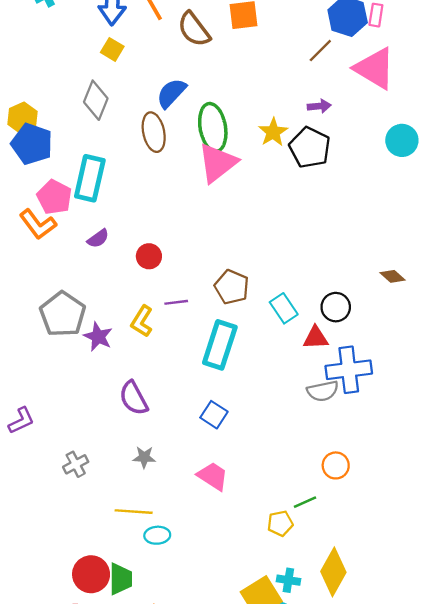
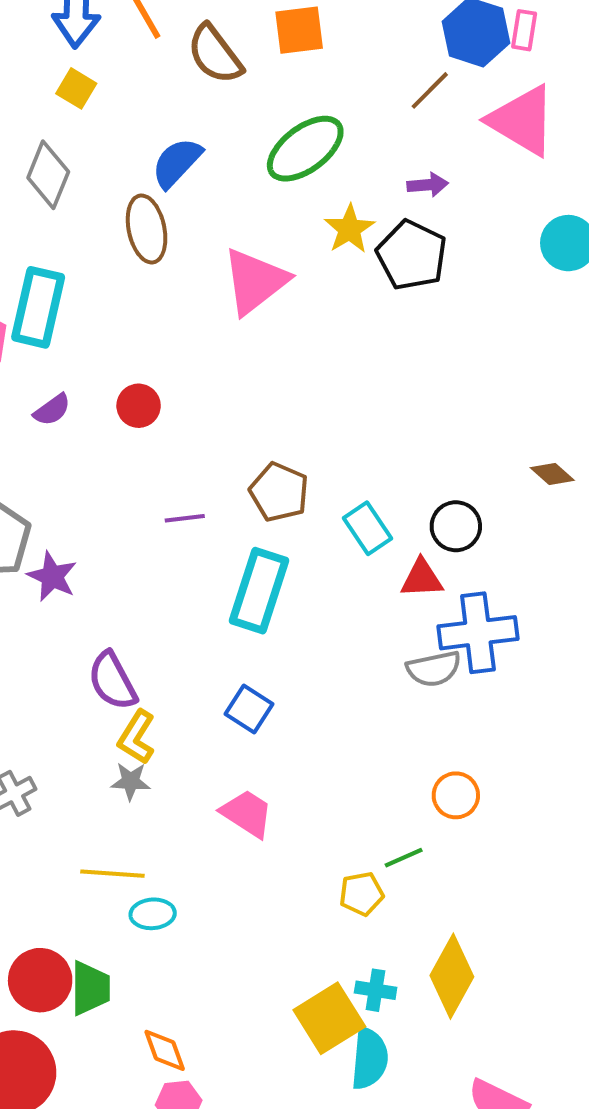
green ellipse: (213, 127) -> (305, 149), moved, turned 63
red circle: (149, 256) -> (139, 406), moved
yellow L-shape: (142, 321) -> (137, 737), moved

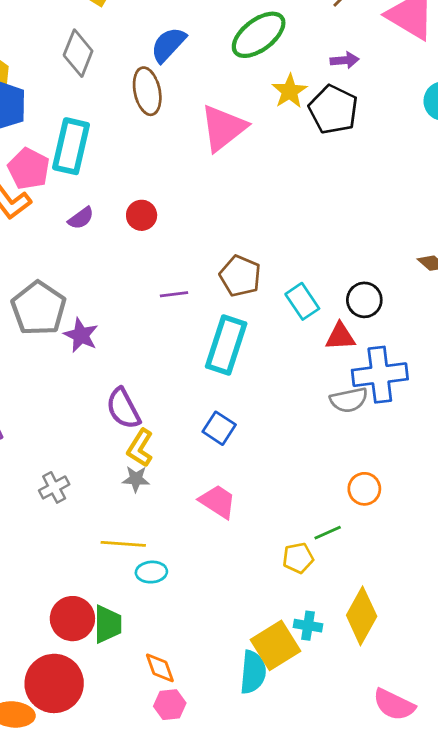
cyan semicircle: (369, 1058) -> (253, 672), moved

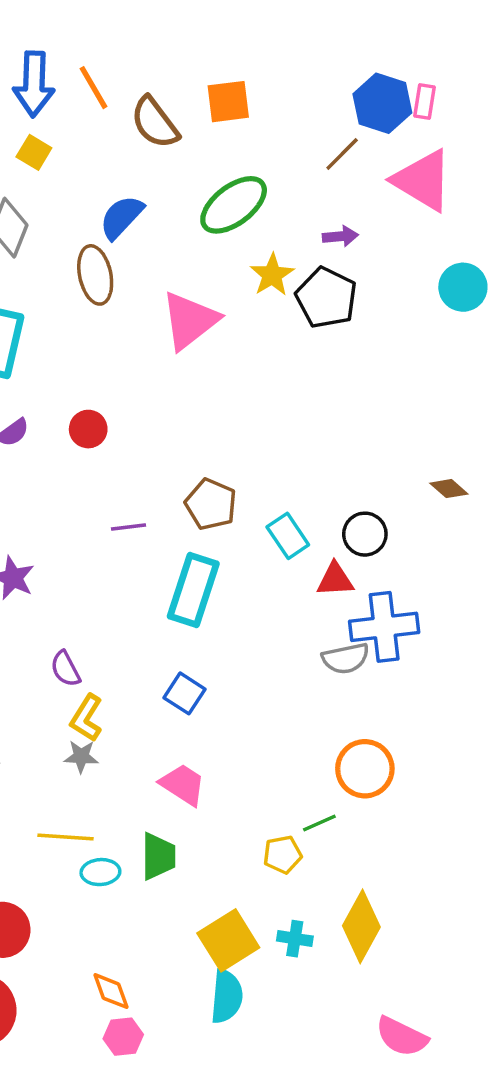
purple semicircle: (123, 408) -> (65, 669), size x0.7
orange circle: (364, 489) -> (365, 769), size x1.4
green trapezoid: (108, 624) -> (158, 856), moved
yellow square: (276, 645) -> (228, 940), moved

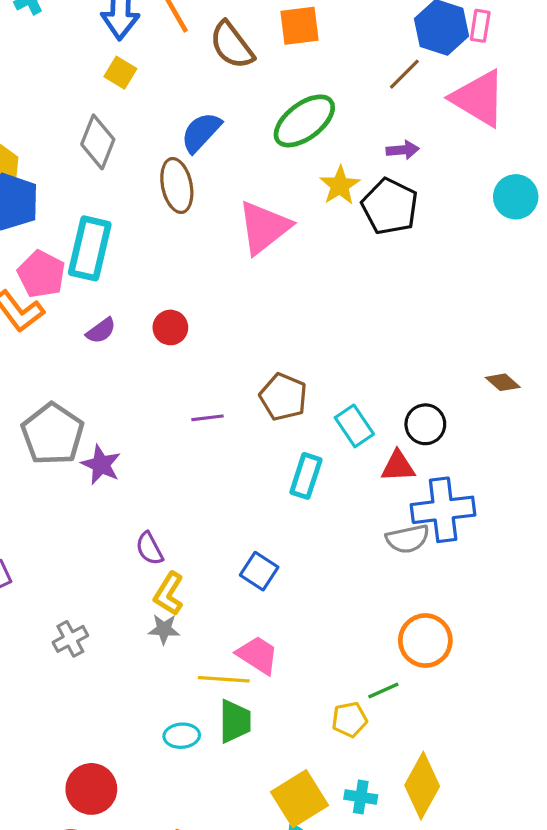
cyan rectangle: (193, 590) -> (306, 476), moved, size x0.7
yellow line: (65, 837) -> (224, 679), moved

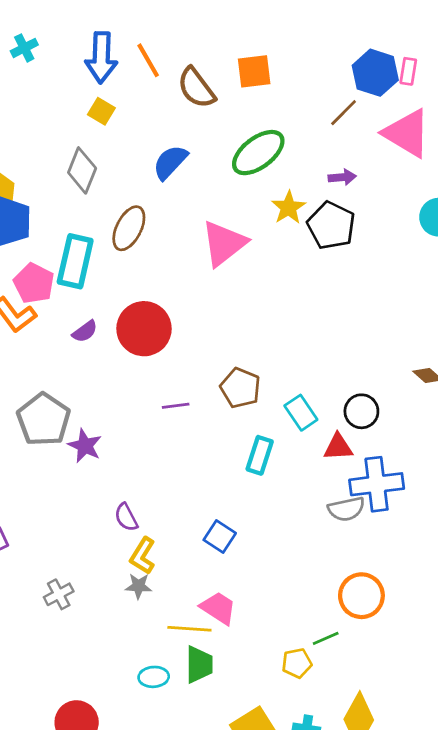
brown ellipse: (177, 185) -> (129, 228), moved, turned 39
red circle: (170, 327) -> (144, 329), size x1.8

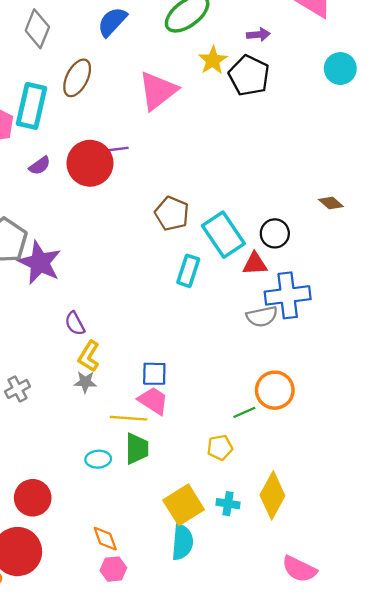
purple line: (176, 406) -> (117, 149), moved
cyan rectangle: (301, 413) -> (223, 235), size x1.5
purple star: (85, 446) -> (40, 263), size x1.5
blue square: (220, 537) -> (154, 374), moved, turned -32
green line: (326, 638) -> (244, 412), moved

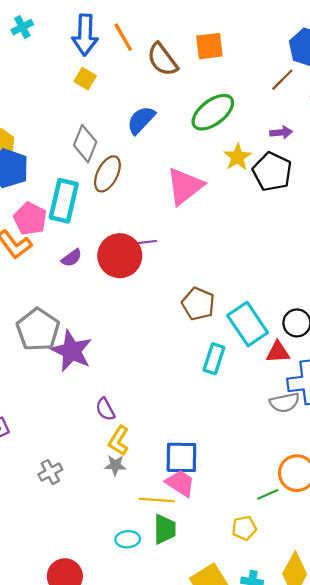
gray diamond: (37, 29) -> (85, 144), moved
blue square: (154, 374) -> (181, 457), size x1.4

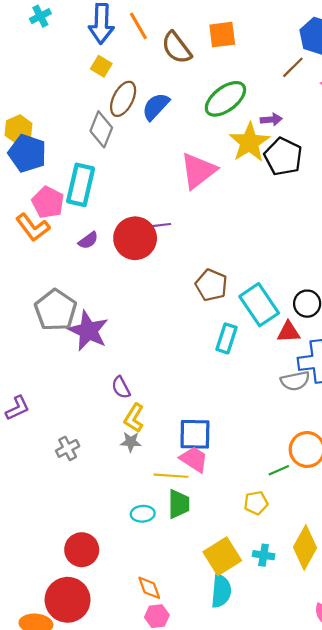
purple arrow: (281, 132) -> (271, 120), moved
yellow star: (237, 157) -> (249, 142), size x1.5
brown ellipse: (107, 174) -> (123, 99), moved

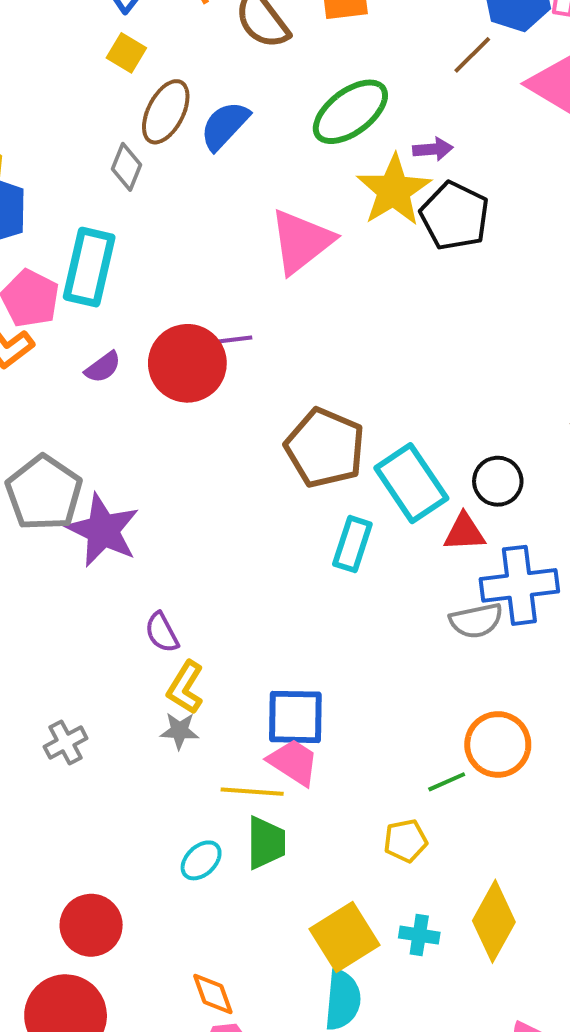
gray diamond: (101, 129) -> (126, 167), size x0.7
brown pentagon: (211, 285) -> (325, 448), size x1.4
cyan ellipse: (143, 514) -> (201, 860), turned -40

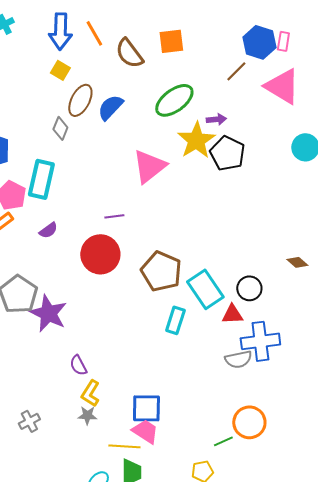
red circle: (187, 363) -> (100, 254), moved

